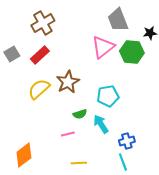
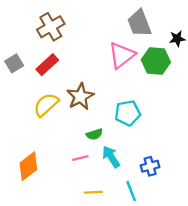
cyan arrow: (101, 124) -> (111, 157), moved
orange diamond: (24, 155) -> (28, 166), moved
cyan line: (123, 162) -> (131, 191), moved

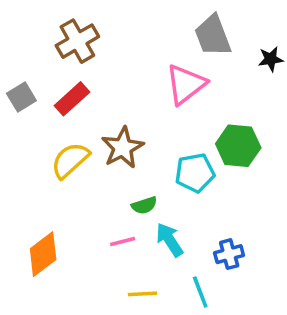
green hexagon: (156, 61) -> (238, 146), moved

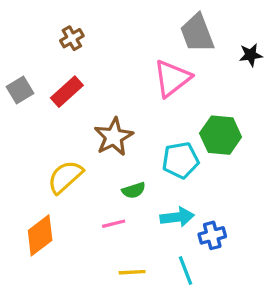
brown cross: (77, 41) -> (72, 38), size x0.6
yellow semicircle: (70, 160) -> (65, 177), moved
cyan arrow: (170, 240) -> (177, 217), moved, turned 116

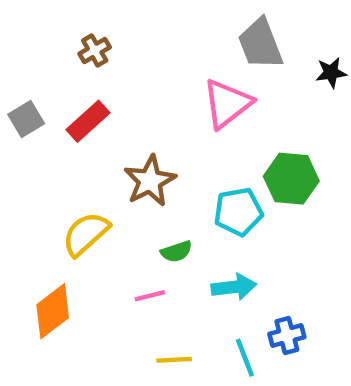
blue cross: (212, 235) -> (287, 336), moved

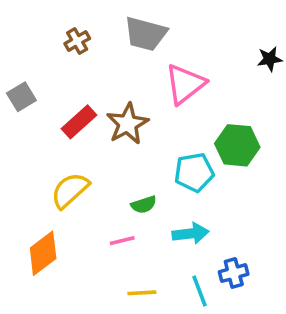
gray trapezoid: (260, 44) -> (146, 34), moved, turned -54
red rectangle: (88, 121) -> (79, 122), moved
brown star: (150, 181) -> (128, 124), moved

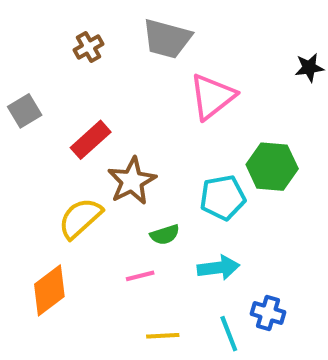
brown star: (128, 124) -> (132, 181), moved
blue cross: (234, 273) -> (268, 313), turned 32

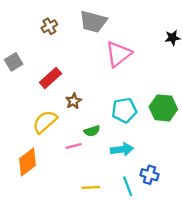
green hexagon: (272, 167) -> (163, 108), moved
brown star: (132, 181) -> (74, 101), size x0.6
pink line: (140, 276) -> (74, 146), moved

